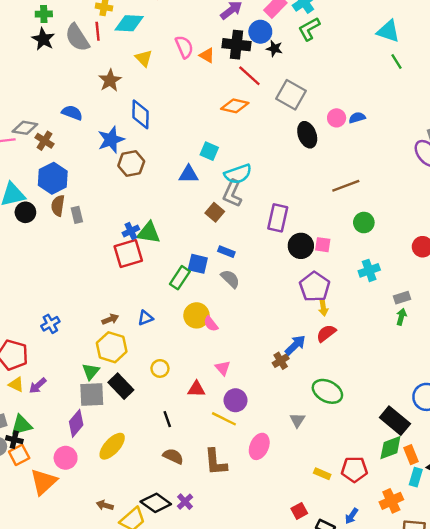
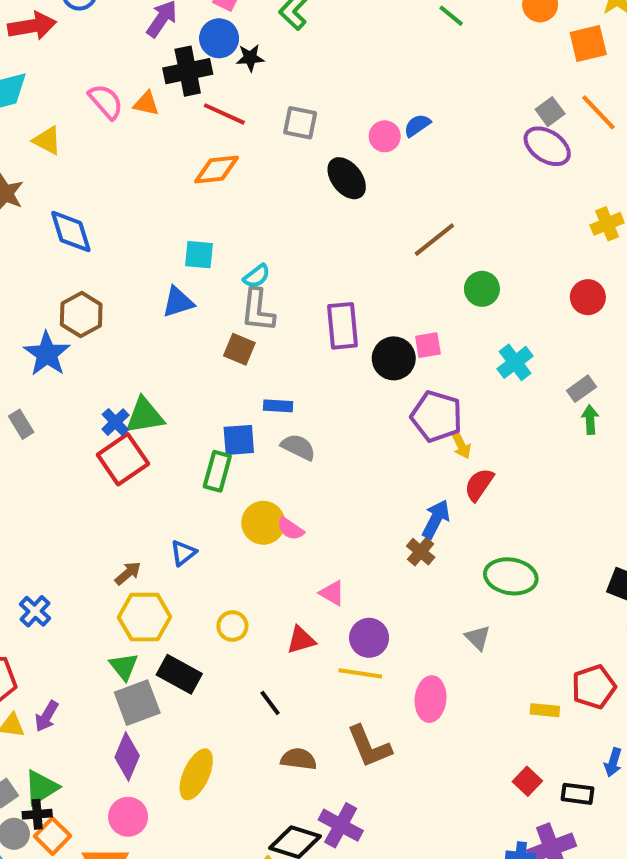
gray square: (291, 95) -> (300, 123), size x0.7
blue star: (111, 140) -> (47, 354), moved
cyan semicircle: (238, 174) -> (257, 276), size x0.6
purple cross: (185, 502) -> (341, 825), size x1.5

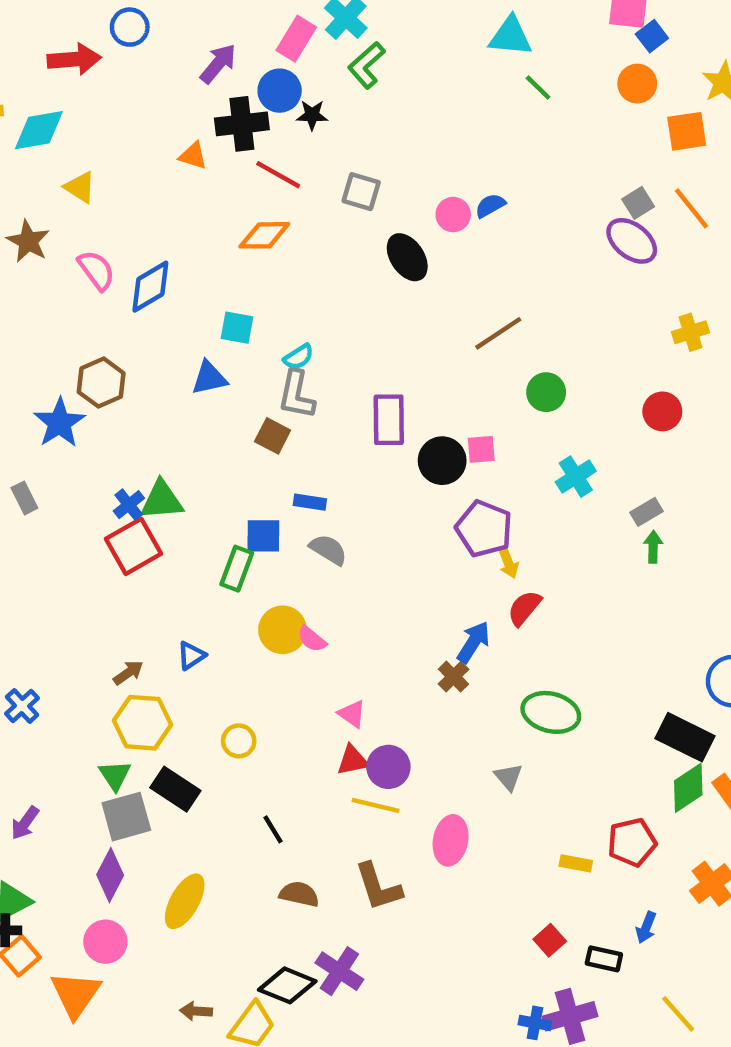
pink semicircle: (106, 102) -> (96, 270), moved
blue diamond: (71, 232) -> (150, 287), moved, turned 72
red triangle: (301, 640) -> (353, 760), moved

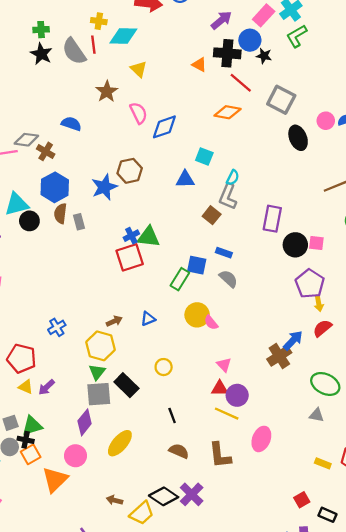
gray square: (361, 192) -> (281, 100), size x1.4
cyan semicircle: (299, 357) -> (233, 178), turned -42
brown cross: (454, 677) -> (279, 356), size x1.5
yellow hexagon: (142, 723) -> (101, 346), moved
gray triangle: (508, 777) -> (317, 415), moved, turned -49

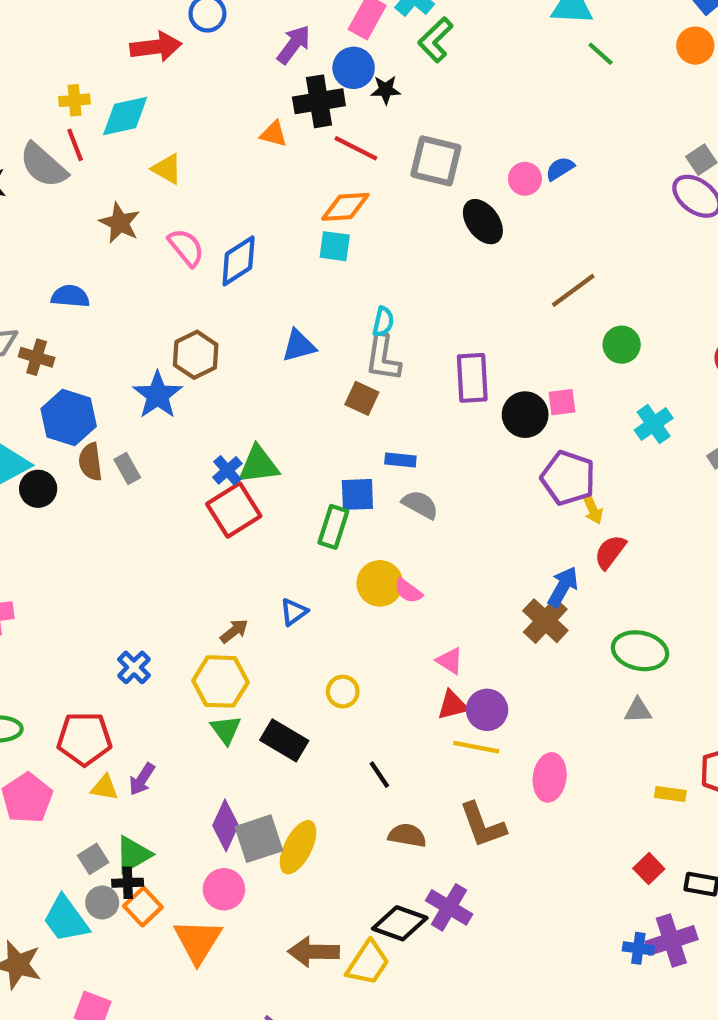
cyan square: (204, 156) -> (335, 246), moved
gray square: (99, 394) -> (259, 839), moved
brown arrow: (115, 500) -> (314, 952), size x1.6

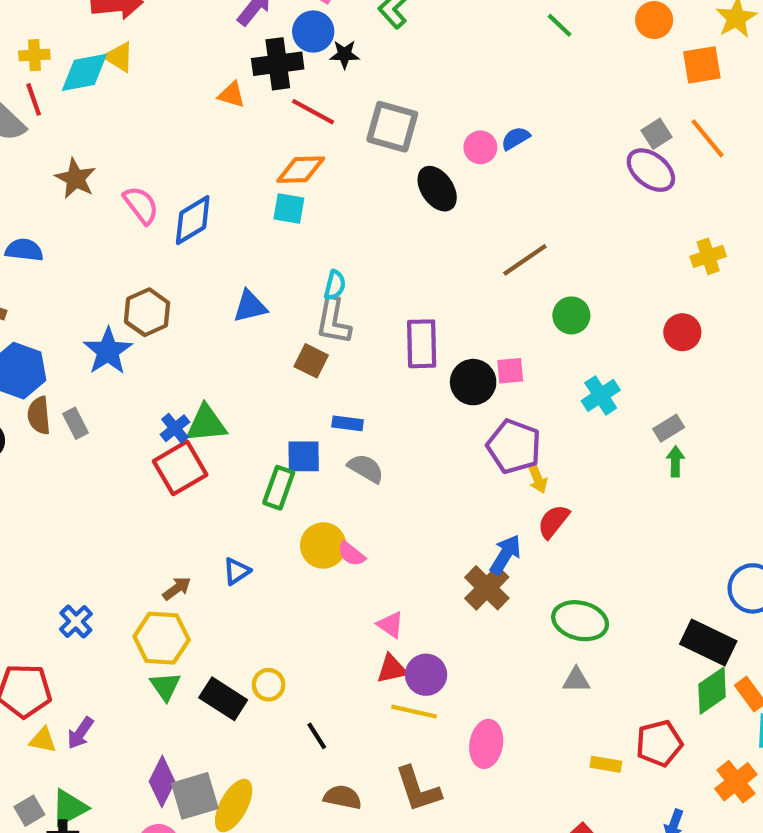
yellow triangle: (167, 169) -> (119, 57), moved
yellow circle: (343, 692) -> (269, 685), moved

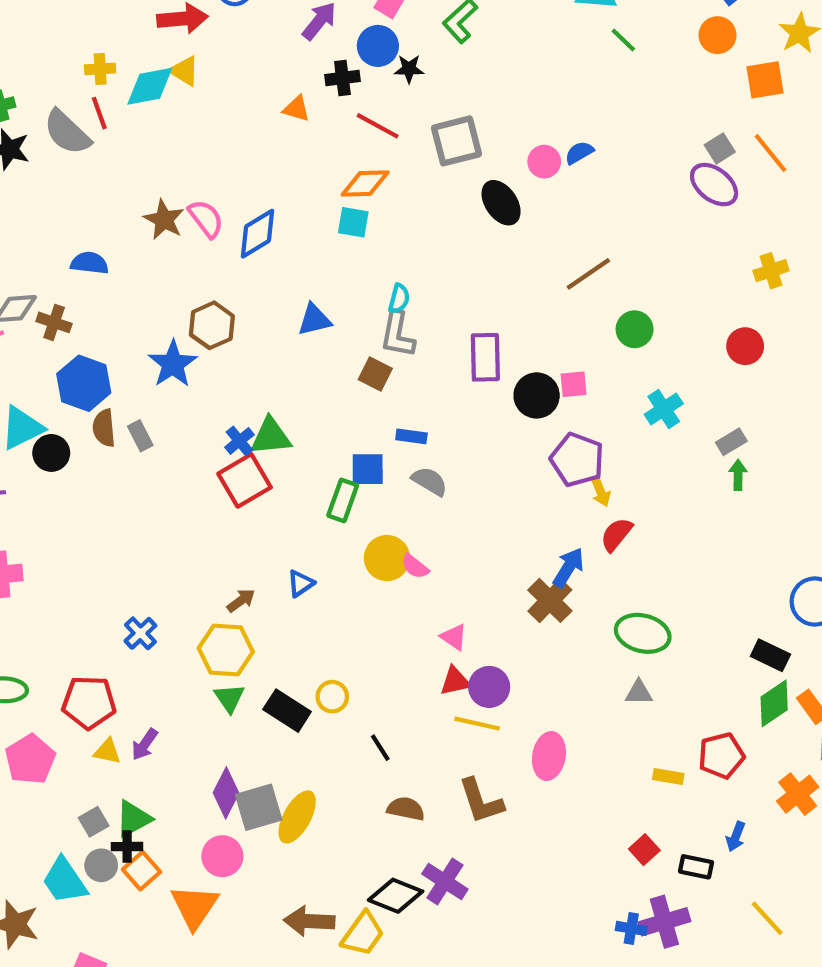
black cross: (278, 64) -> (342, 78), size x0.7
gray square: (392, 127) -> (456, 141), turned -30
brown star: (76, 178) -> (164, 220), moved
black rectangle: (708, 642) -> (770, 655), size x0.7

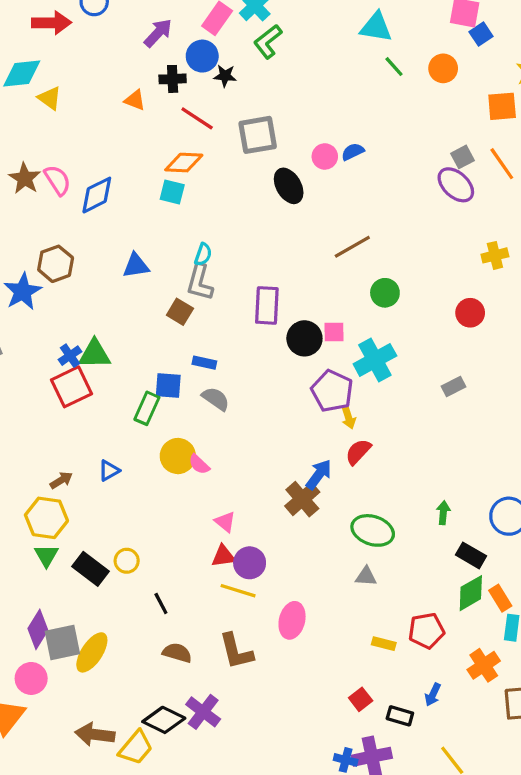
orange circle: (718, 35) -> (443, 68), moved
yellow triangle: (184, 71) -> (50, 98), moved
cyan cross: (664, 409) -> (375, 360), moved, size x1.4
green arrow: (738, 475) -> (443, 513), moved

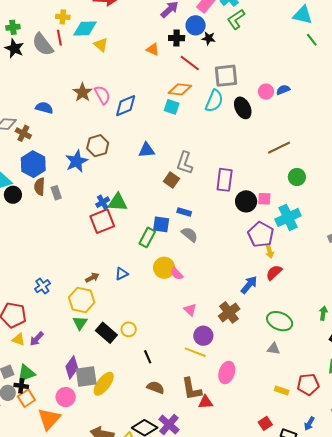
cyan semicircle: (203, 254) -> (214, 101), moved, size x1.6
brown cross: (302, 499) -> (229, 312), moved
red triangle: (223, 556) -> (206, 402), moved

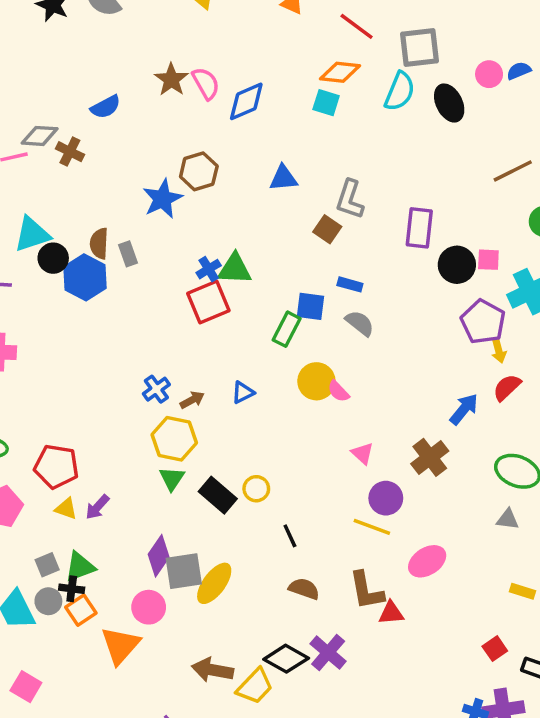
blue semicircle: (44, 108) -> (106, 107), turned 138
blue hexagon: (33, 164) -> (85, 277), moved
blue cross: (42, 286) -> (156, 389), moved
pink ellipse: (227, 372) -> (427, 561), turned 40

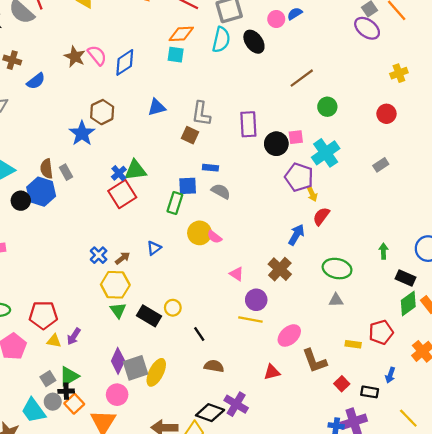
brown cross: (70, 152) -> (12, 60), moved
black circle: (53, 258) -> (21, 201), moved
brown L-shape: (366, 591) -> (314, 361), moved

